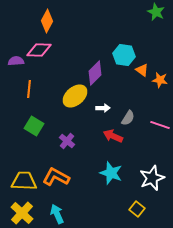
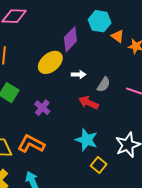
yellow square: (137, 209) -> (99, 165), moved

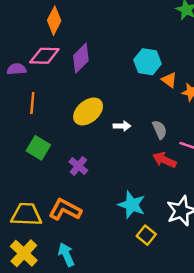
purple diamond: (70, 39) -> (81, 58), moved
gray semicircle: (104, 85) -> (160, 130), moved, turned -56
red arrow: (89, 103) -> (164, 160), moved

